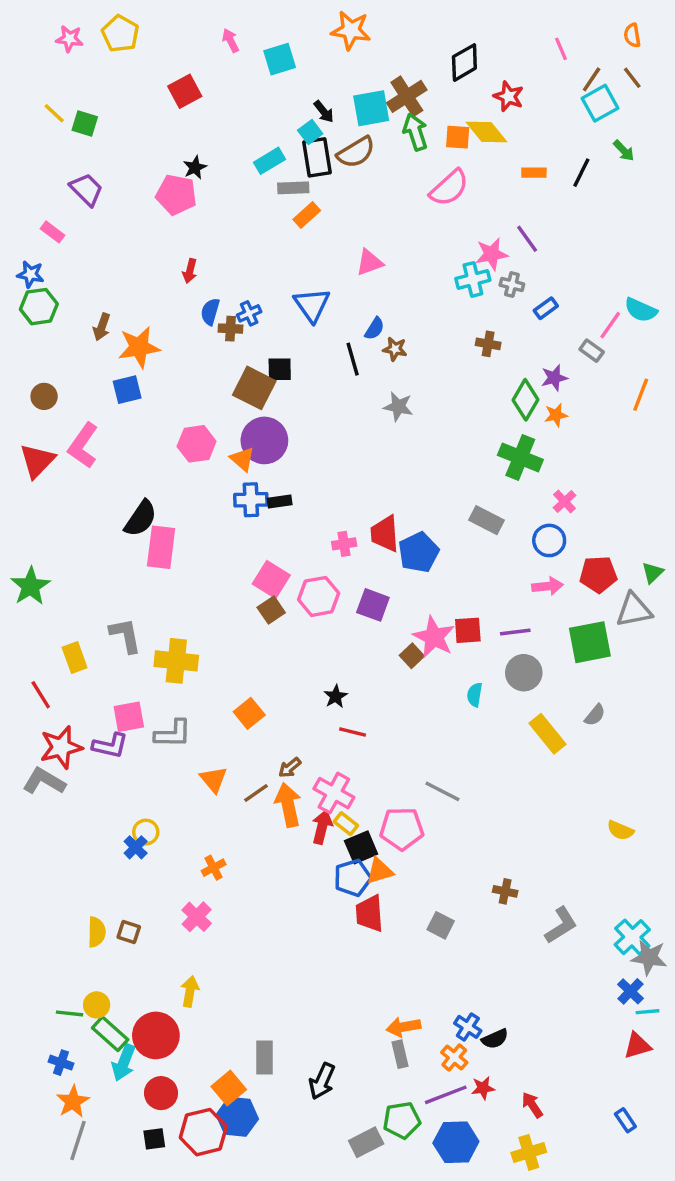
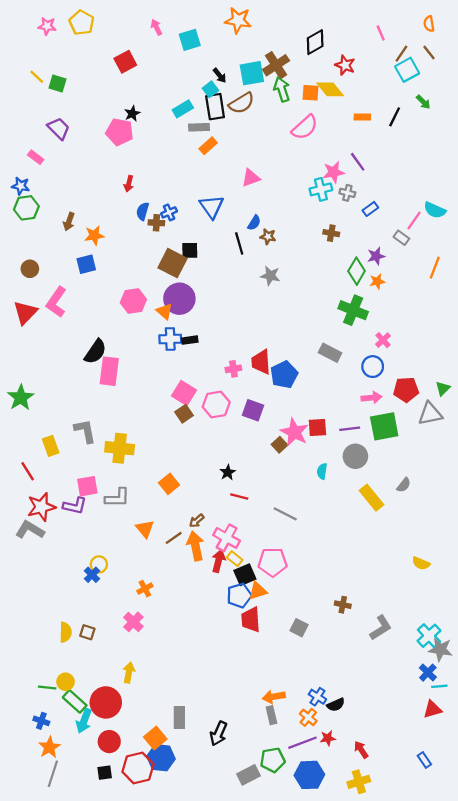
orange star: (139, 347) -> (94, 235), size x0.7
green square: (590, 642) -> (384, 426), moved
gray line: (442, 791) -> (285, 514), moved

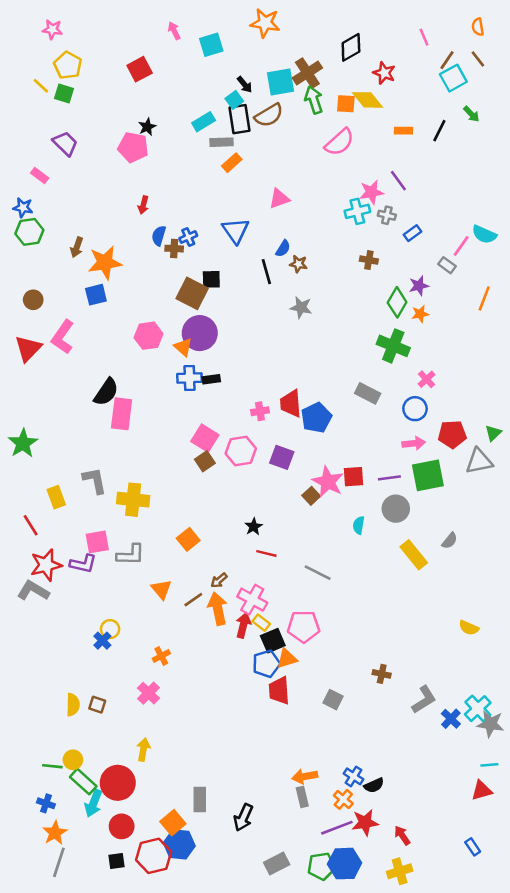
yellow pentagon: (82, 23) -> (68, 65), moved
orange star: (94, 235) -> (105, 263), size x1.5
blue cross: (428, 673) -> (451, 719), moved
red star: (328, 738) -> (365, 823), size x1.5
green pentagon: (273, 760) -> (321, 866), moved

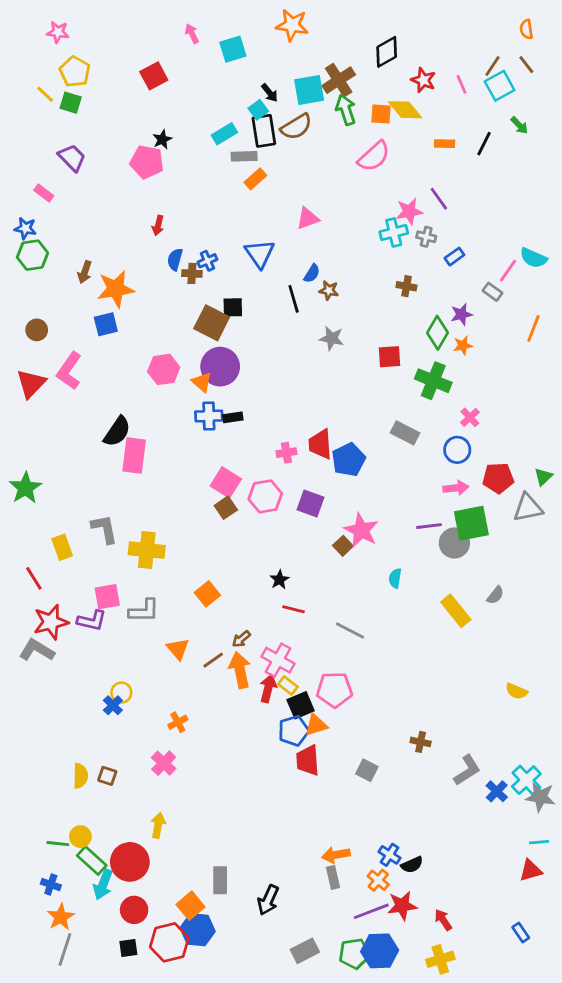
pink line: (424, 37) -> (461, 84), moved
red square: (354, 477) -> (389, 357), moved
gray circle: (396, 509) -> (454, 543), moved

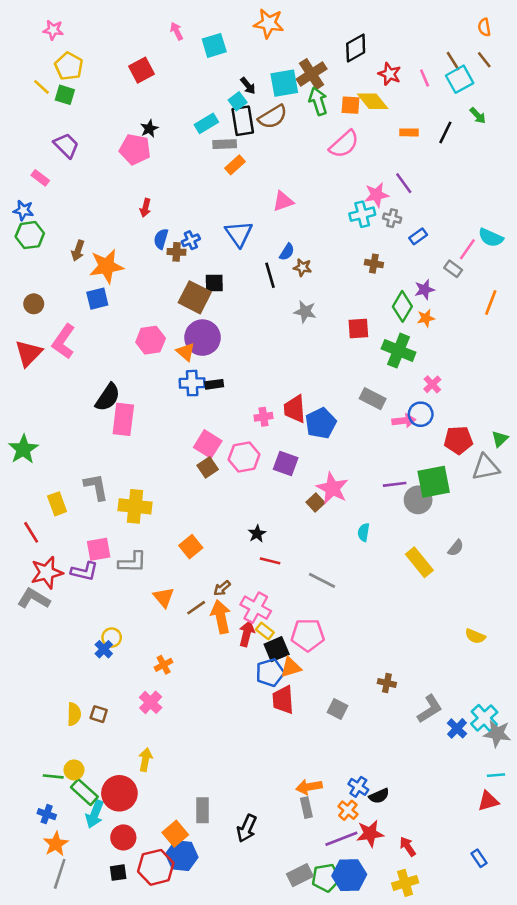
brown line: (493, 66) -> (453, 61), turned -66
pink arrow: (456, 488) -> (404, 421), moved
gray rectangle: (305, 951) -> (300, 875), moved

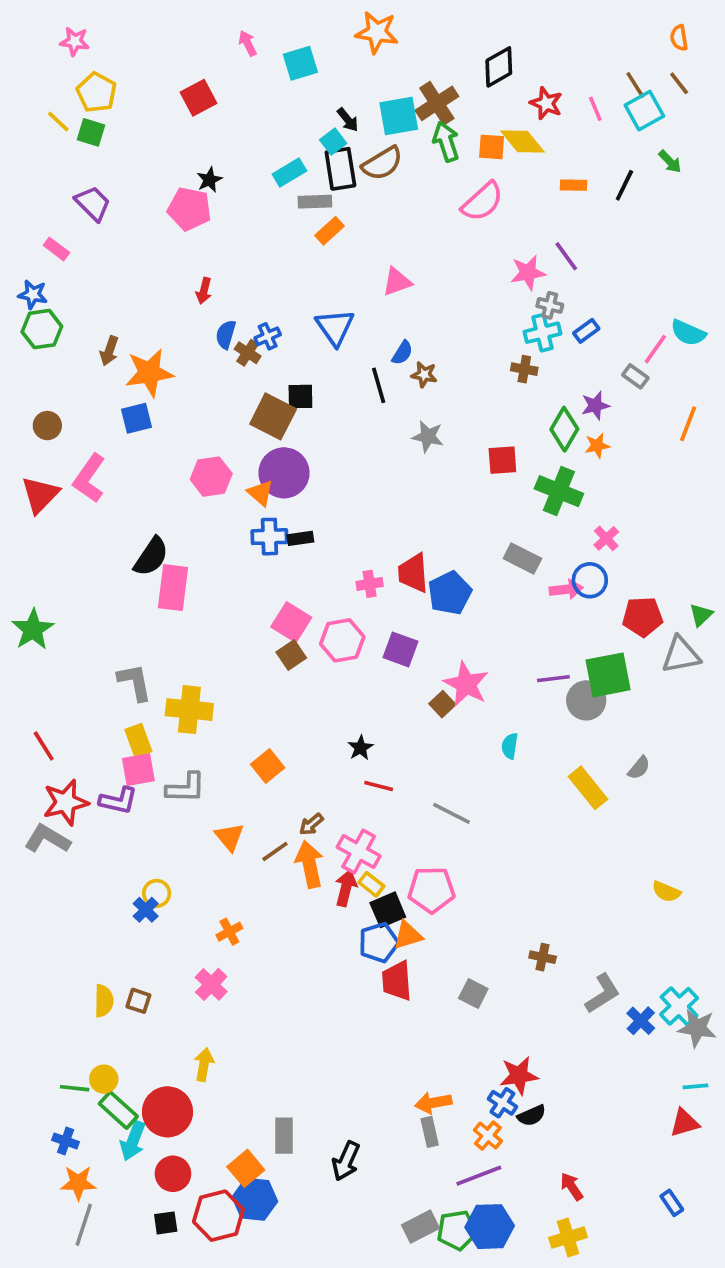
cyan cross: (362, 214) -> (543, 333), moved
brown cross: (177, 252) -> (248, 353), turned 30
yellow rectangle: (57, 504) -> (138, 740), moved
red star: (370, 834) -> (519, 1075), moved
orange star: (56, 844) -> (78, 1183), turned 30

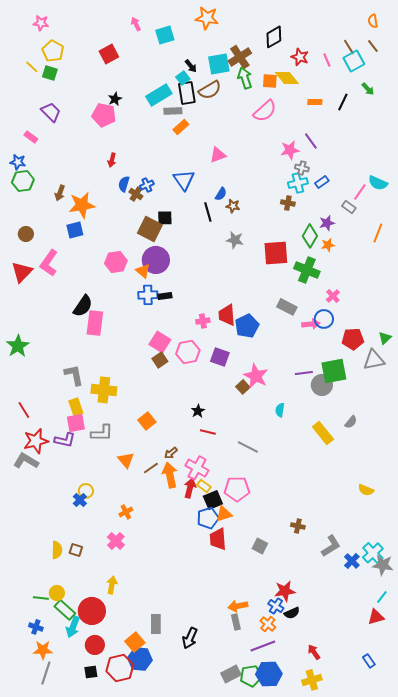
cyan rectangle: (289, 172) -> (159, 95), size x1.4
red square: (502, 460) -> (276, 253), size x1.5
cyan line: (695, 1086) -> (382, 597), turned -48

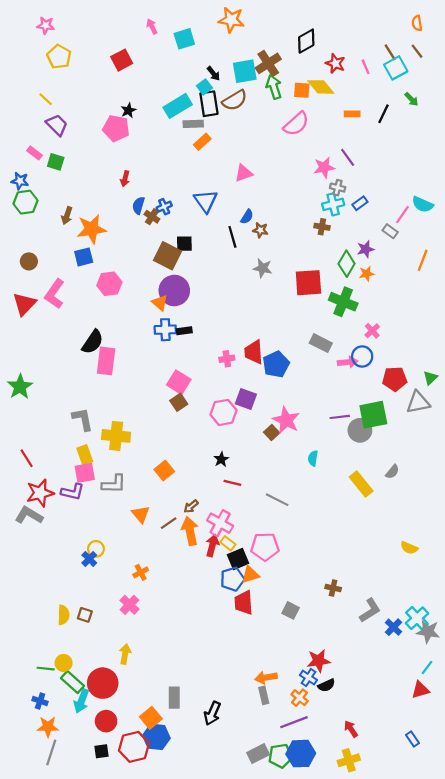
yellow line: (32, 67) -> (46, 99), moved
green square: (50, 73) -> (56, 162), moved
pink hexagon: (116, 262) -> (109, 284), moved
pink hexagon: (188, 352) -> (223, 412), moved

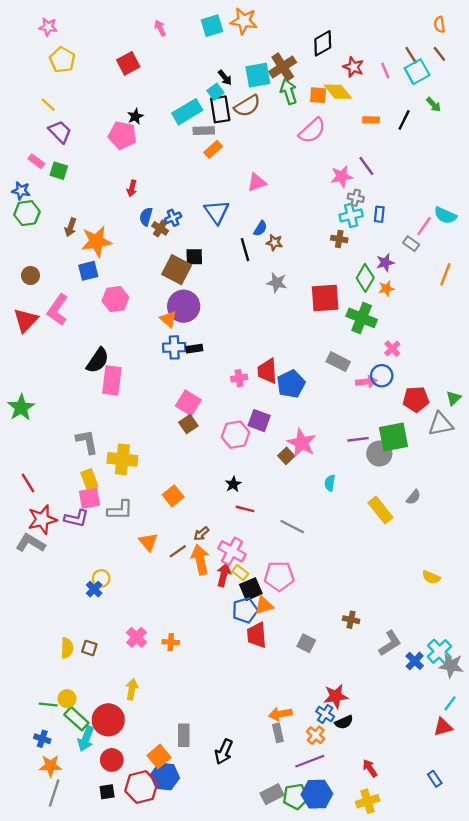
cyan square: (184, 39) -> (212, 26), moved
blue rectangle: (360, 203) -> (379, 214), turned -48
orange cross: (141, 572) -> (171, 642), moved, turned 32

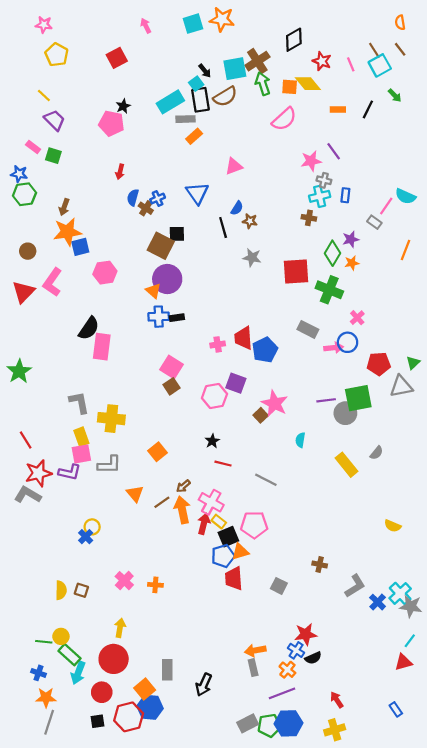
orange star: (96, 241) -> (67, 232), moved
red circle: (108, 720) -> (114, 659), moved

